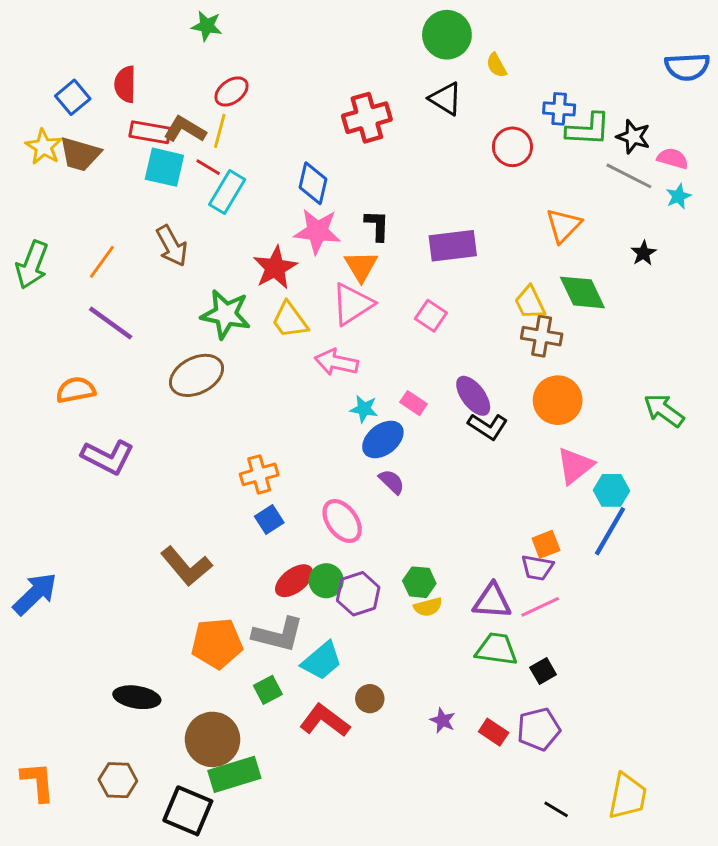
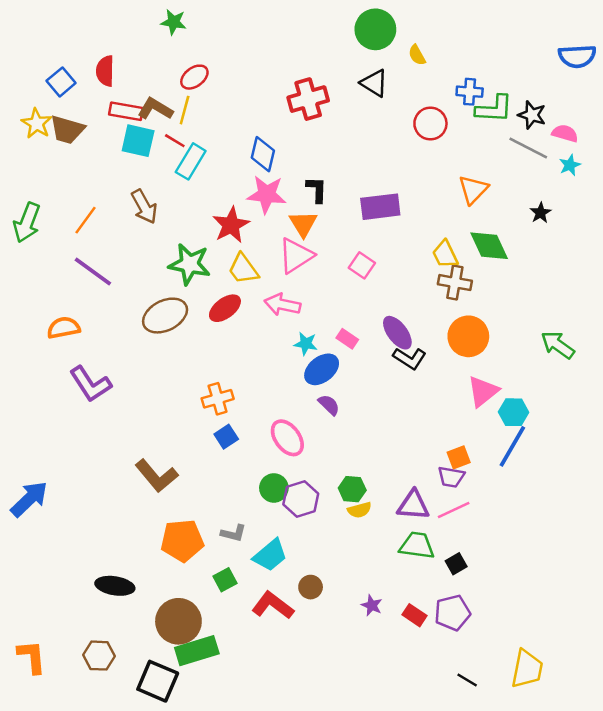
purple L-shape: (108, 457) -> (90, 384), turned 30
red ellipse: (294, 581) -> (225, 308), moved
gray L-shape: (278, 635) -> (234, 533), size x0.6

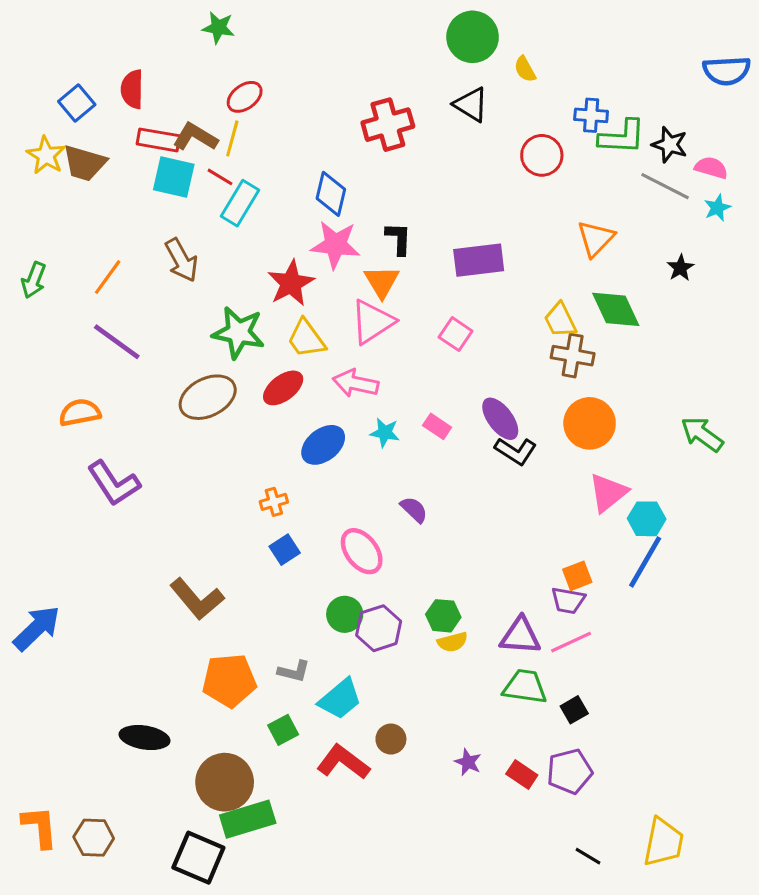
green arrow: (27, 223) -> (34, 280), size x0.7
blue ellipse: (322, 369) -> (323, 445), moved
orange cross: (218, 399) -> (274, 502), size x0.7
brown hexagon: (99, 656) -> (94, 838), moved

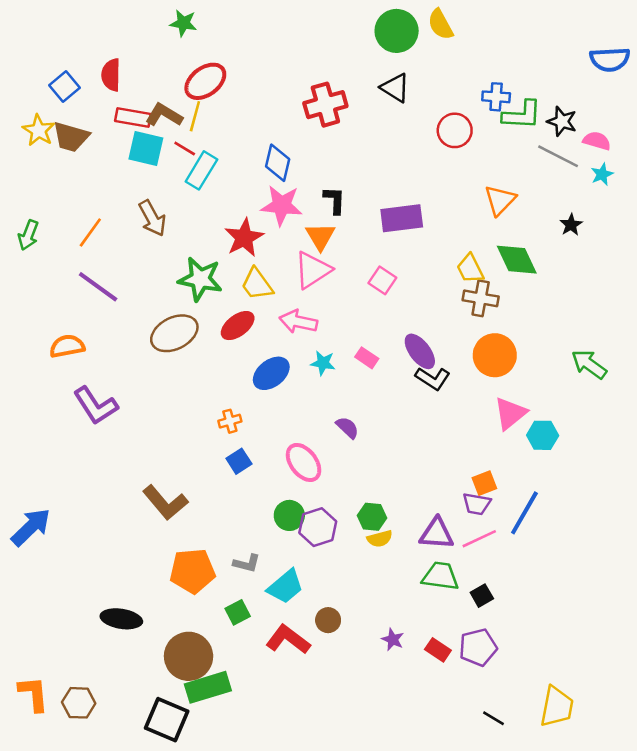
yellow semicircle: (525, 69) -> (440, 24), moved, size x1.4
red ellipse: (245, 97) -> (205, 81), size x1.4
blue line: (645, 562) -> (524, 513), moved

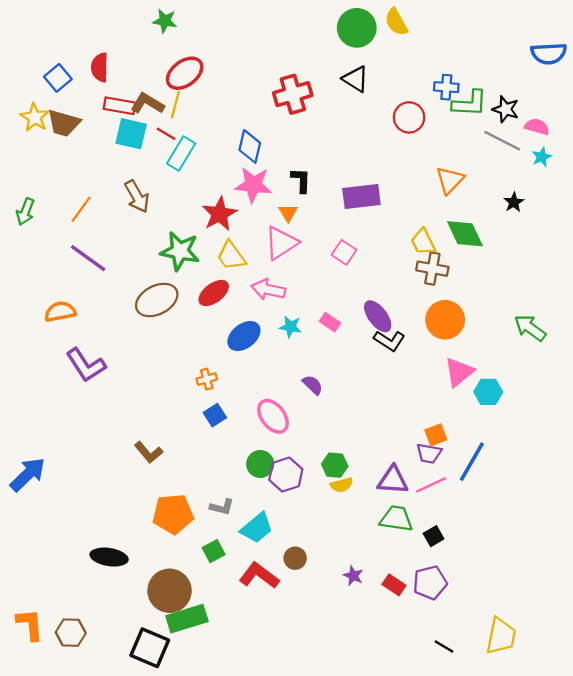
orange triangle: (320, 236) -> (288, 213), size x0.7
brown L-shape: (165, 503) -> (149, 452), size x0.7

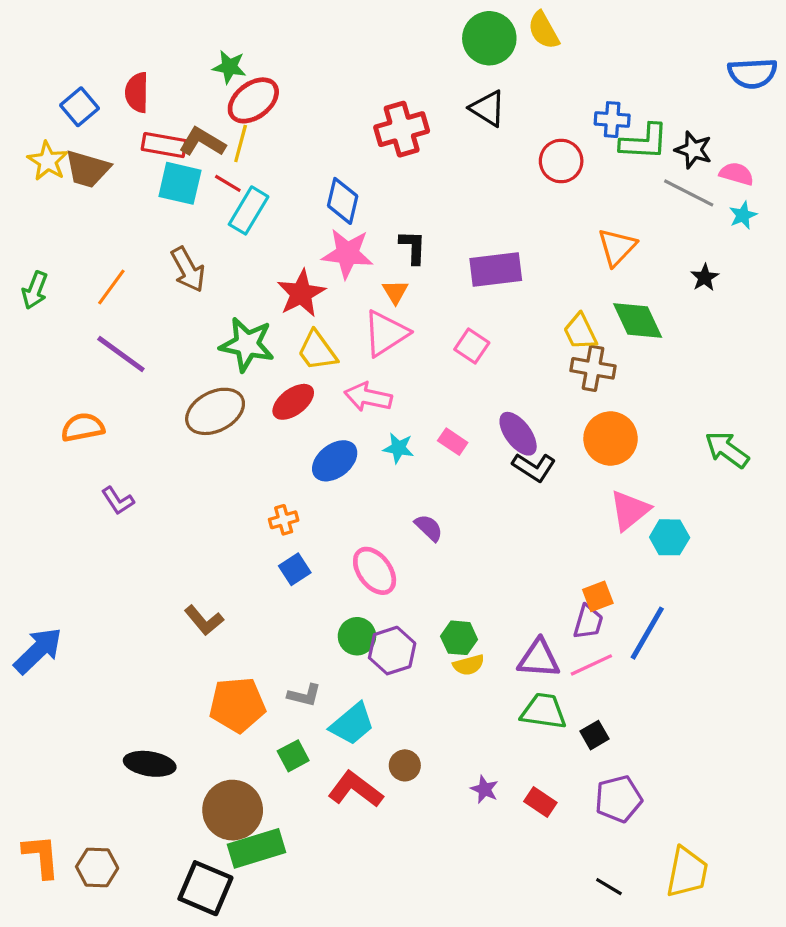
green star: (165, 21) -> (229, 67), moved
purple L-shape: (86, 365) -> (118, 501), size x0.6
purple trapezoid: (429, 454) -> (588, 622), turned -84
purple pentagon: (430, 583) -> (619, 799), moved

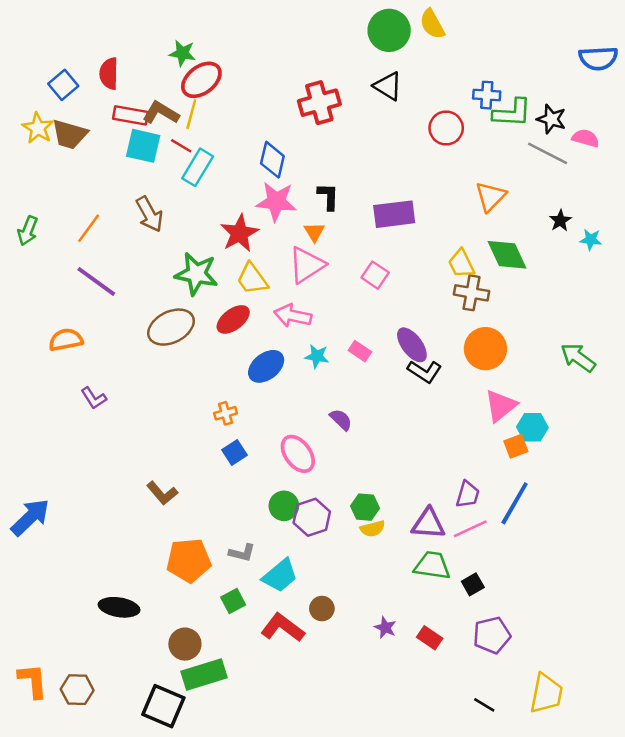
cyan star: (743, 215) -> (591, 240), moved, turned 30
orange square: (598, 596) -> (516, 446), moved
brown circle: (233, 810) -> (185, 644), size x0.7

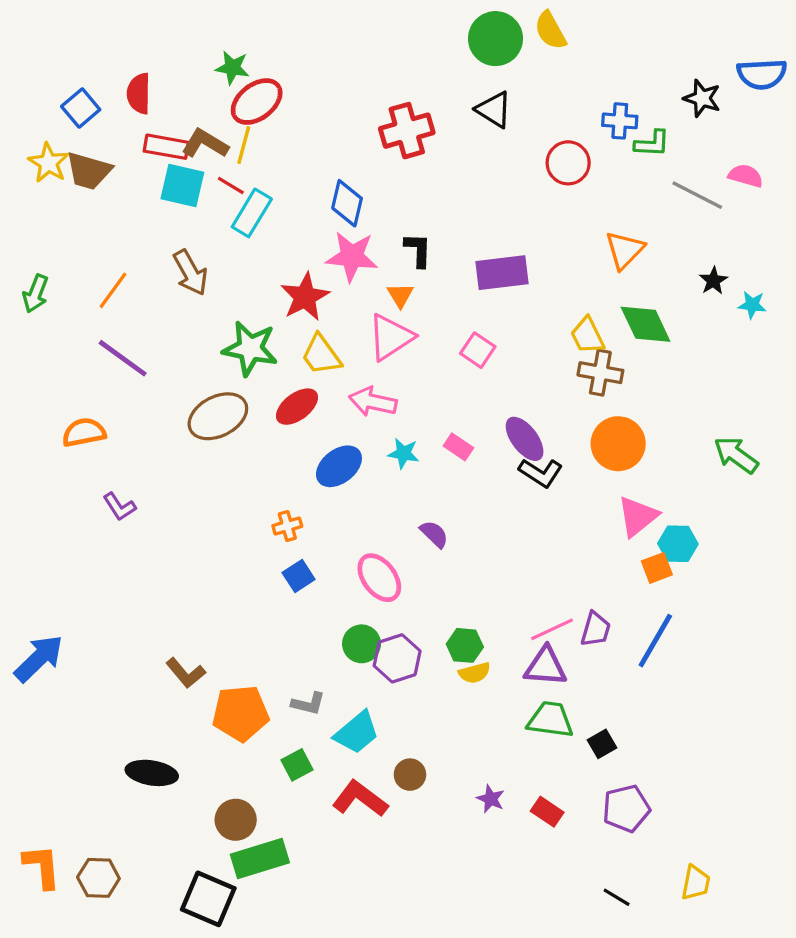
green L-shape: (512, 113) -> (652, 143), size x0.7
black star: (551, 119) -> (702, 98), moved
brown L-shape: (162, 493) -> (186, 673), moved
pink line: (470, 529) -> (552, 629), moved
yellow trapezoid: (546, 693) -> (696, 883), size x0.7

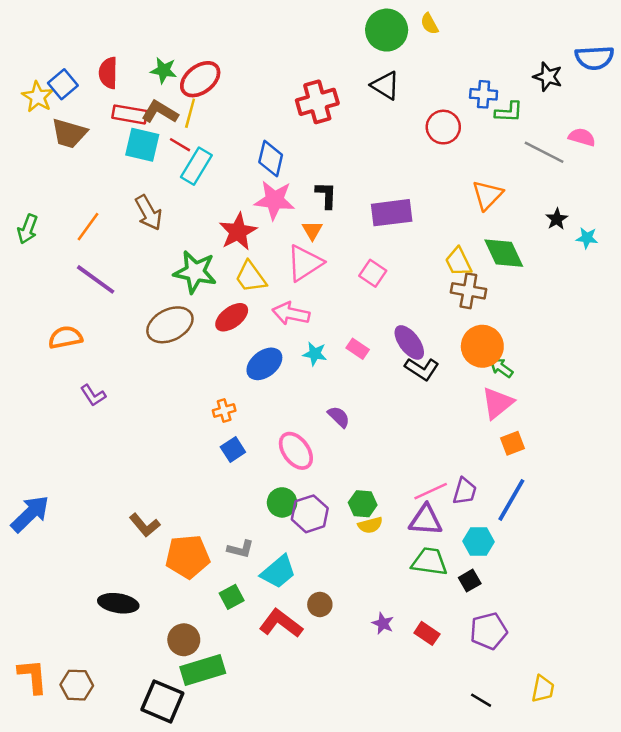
yellow semicircle: (550, 31) -> (429, 24), size x0.7
green star: (232, 68) -> (164, 70), moved
yellow star: (48, 163) -> (38, 97), moved
green arrow: (736, 455) -> (501, 368), moved, size x0.7
cyan hexagon: (678, 544) -> (479, 542), moved

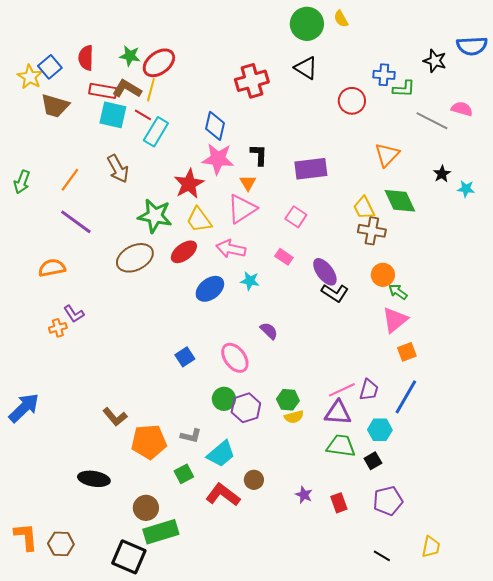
orange circle: (482, 346) -> (383, 275), size x0.7
pink rectangle: (358, 349) -> (284, 257), moved
orange cross: (224, 410) -> (58, 328), moved
red rectangle: (427, 633) -> (339, 503), turned 36

